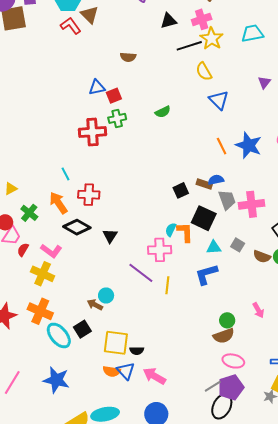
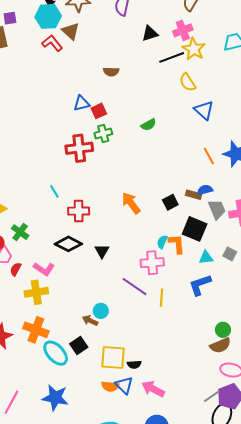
orange arrow: (58, 203) -> (131, 203), moved
yellow cross: (43, 274) -> (36, 292), turned -30

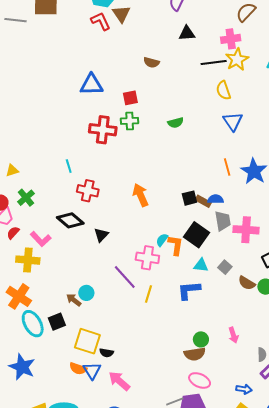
black triangle: (150, 33) -> (187, 33), moved
blue triangle: (82, 103) -> (91, 85), moved, size x1.4
black square: (170, 202) -> (189, 198), moved

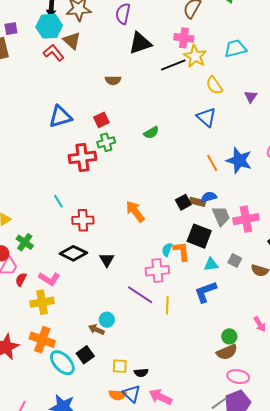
black triangle: (187, 33) -> (140, 43), size x1.4
pink cross: (231, 39) -> (184, 38), turned 30
yellow semicircle: (223, 90) -> (214, 85), moved
yellow square: (87, 341) -> (120, 366), size x0.6

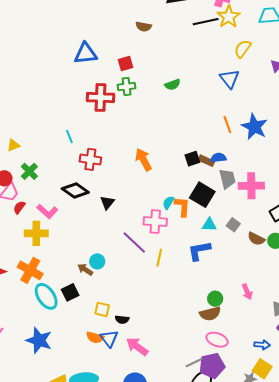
yellow semicircle: (214, 85) -> (243, 49), turned 60

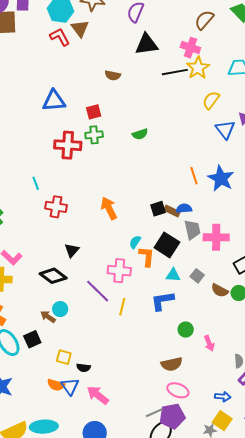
blue triangle: (230, 79) -> (225, 130), moved
black diamond: (75, 190) -> (53, 276), moved
cyan semicircle: (168, 203) -> (135, 242), moved
green circle: (215, 299) -> (186, 330), moved

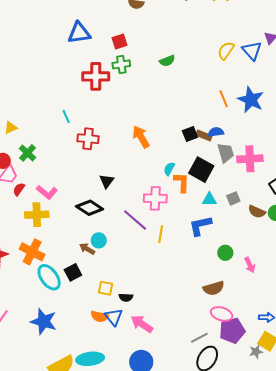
yellow semicircle: (211, 100) -> (226, 51), moved
gray square: (197, 276) -> (233, 198), turned 32
purple pentagon: (172, 416) -> (232, 331), moved

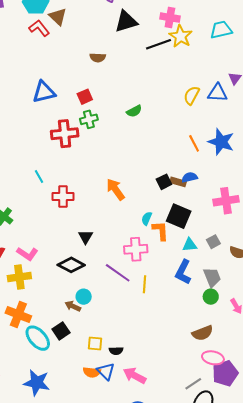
blue triangle: (252, 51) -> (217, 93), turned -40
gray trapezoid: (226, 153) -> (212, 277), moved
blue L-shape: (200, 226) -> (183, 272), turned -45

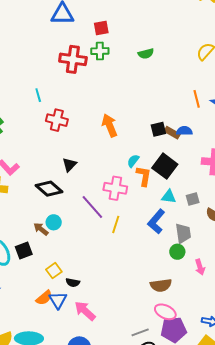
yellow square: (95, 344) -> (54, 271), turned 35
orange semicircle: (92, 372) -> (44, 298), turned -60

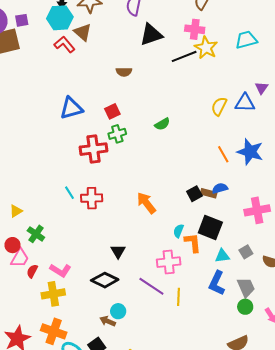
red cross: (57, 120) -> (92, 198), moved

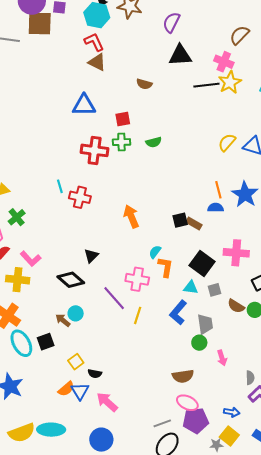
brown triangle: (83, 32) -> (97, 62), moved, turned -30
green semicircle: (162, 124) -> (154, 142), moved
blue semicircle: (220, 188) -> (216, 208), moved
black square: (210, 227) -> (202, 264), moved

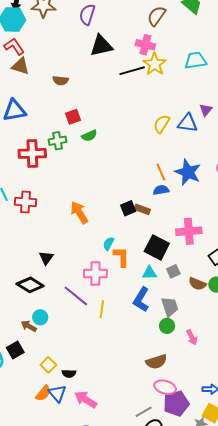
brown semicircle: (144, 84) -> (61, 80), moved
red square: (123, 119) -> (73, 117), moved

